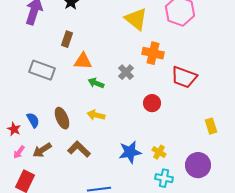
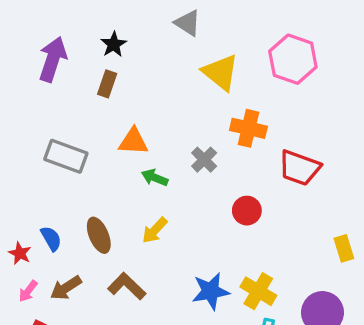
brown rectangle: (67, 39) -> (107, 84), moved
yellow arrow: (96, 115) -> (155, 230), turned -60
yellow cross: (159, 152) -> (258, 291), size x1.5

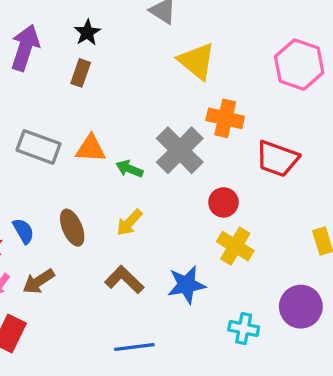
pink hexagon: (293, 59) -> (299, 65), moved
orange triangle: (133, 141) -> (91, 149), moved
gray cross: (204, 160) -> (180, 150), size x1.8
brown L-shape: (127, 286) -> (124, 280), moved
yellow cross: (258, 291) -> (235, 246), moved

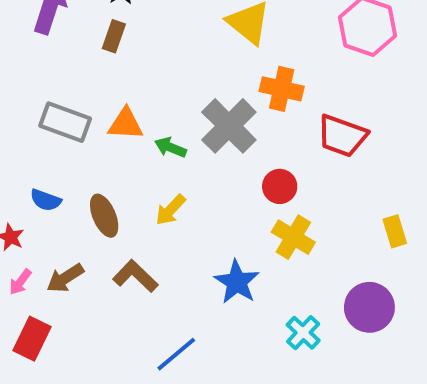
blue semicircle: (23, 231) -> (46, 200), moved, turned 140
brown L-shape: (124, 280) -> (135, 276), moved
blue star: (186, 285) -> (237, 282), turned -30
cyan cross: (244, 328) -> (303, 333), turned 32
blue line: (134, 347) -> (176, 354), turned -33

